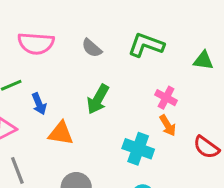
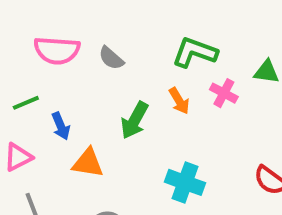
gray semicircle: (92, 48) -> (111, 58), moved
pink cross: (166, 98) -> (224, 93), moved
orange arrow: (168, 126) -> (179, 101), moved

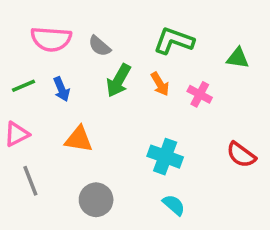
pink cross: (224, 93) -> (200, 94), moved
green arrow: (135, 120) -> (118, 81), moved
blue arrow: (61, 126) -> (61, 89), moved

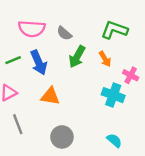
blue arrow: (61, 89) -> (39, 62), size x1.5
pink cross: (200, 94) -> (131, 75), moved
cyan cross: (165, 157) -> (113, 95), moved

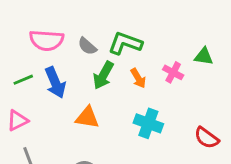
green L-shape: (114, 30) -> (125, 43), moved
pink cross: (131, 75) -> (173, 72), moved
orange triangle: (50, 96) -> (87, 117), moved

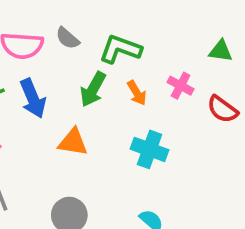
gray semicircle: (87, 46) -> (67, 38), moved
green triangle: (204, 56) -> (221, 51), moved
red semicircle: (207, 138) -> (222, 109), moved

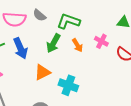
orange triangle: (73, 142) -> (42, 72), turned -36
cyan cross: (150, 149) -> (68, 85), moved

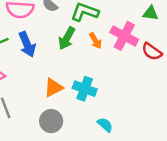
pink cross: (101, 41) -> (124, 36), size x1.6
orange triangle: (42, 72) -> (53, 88), moved

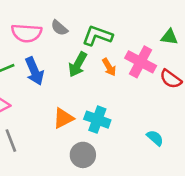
gray circle: (51, 121) -> (83, 155), moved
cyan semicircle: (105, 125) -> (155, 138), moved

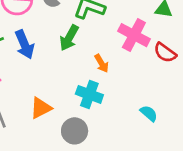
orange arrow: (109, 67) -> (102, 63), moved
orange triangle: (63, 118) -> (41, 108), moved

